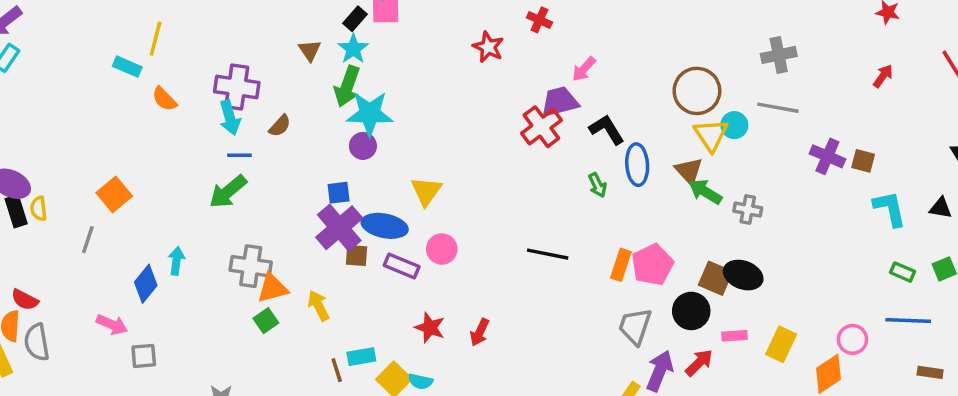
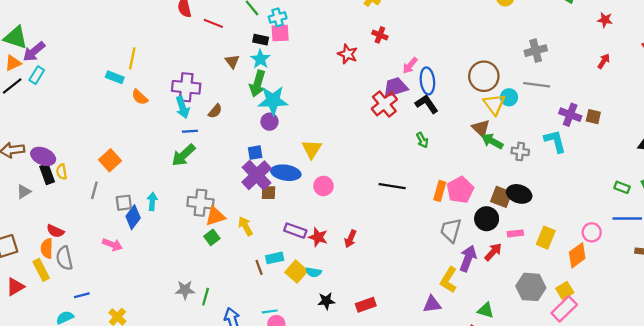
black rectangle: (355, 19) -> (261, 40), turned 63
blue ellipse: (637, 165) -> (427, 81), moved
cyan L-shape: (890, 209) -> (555, 141), moved
purple rectangle: (402, 266) -> (295, 231), moved
gray square: (144, 356) -> (124, 203), moved

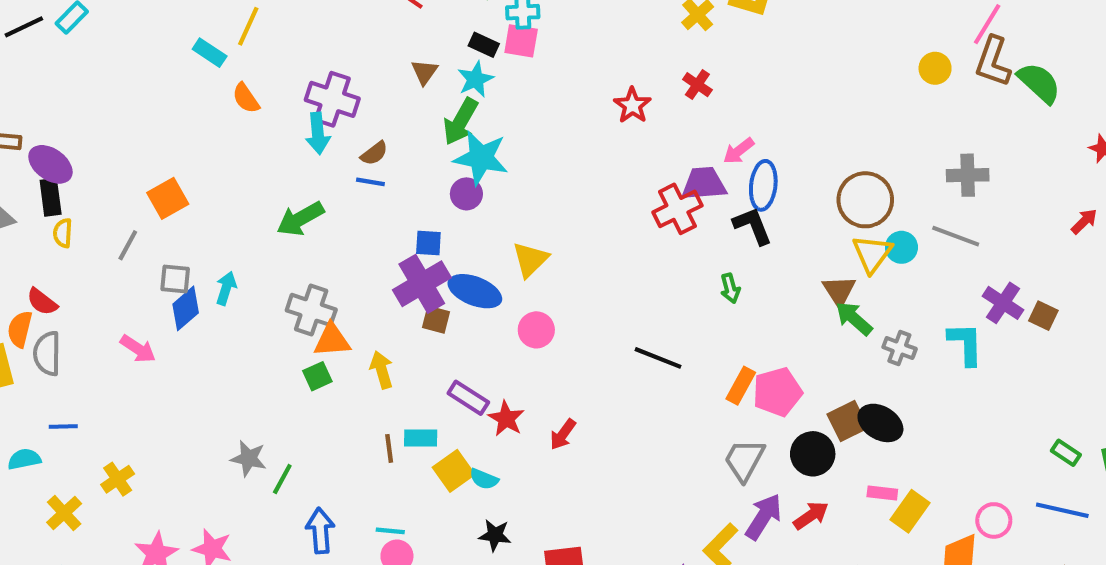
blue line: (190, 131) -> (370, 182), moved
yellow semicircle: (62, 172) -> (63, 233), moved
brown square: (501, 197) -> (848, 421), turned 30
pink rectangle: (515, 233) -> (882, 493), moved

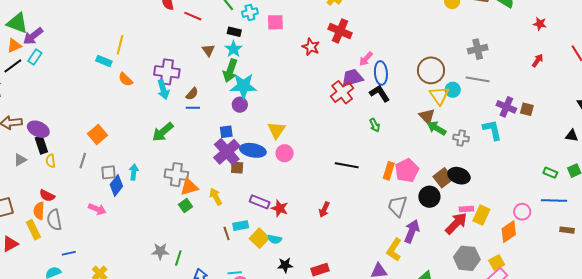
pink square: (521, 41) -> (275, 22), moved
red cross: (697, 85) -> (340, 31), size x1.6
pink circle: (536, 330) -> (285, 153), moved
red arrow: (563, 434) -> (324, 210), moved
red arrow: (811, 515) -> (456, 223), moved, size x1.4

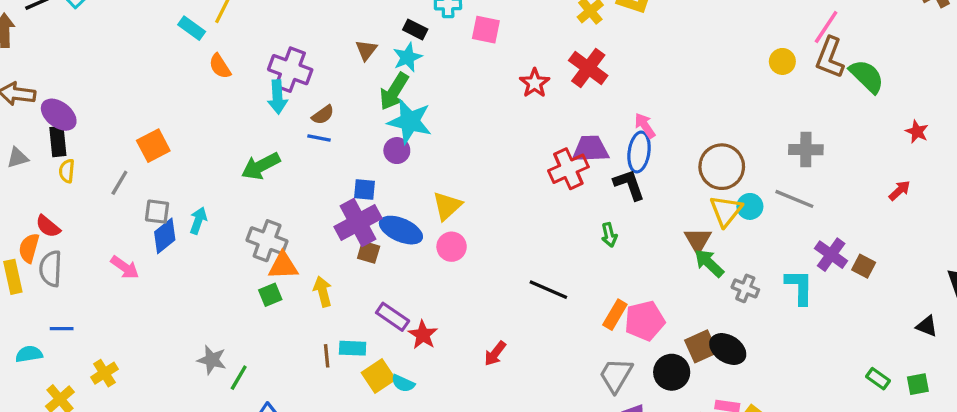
pink arrow: (366, 59) -> (645, 126), moved, turned 91

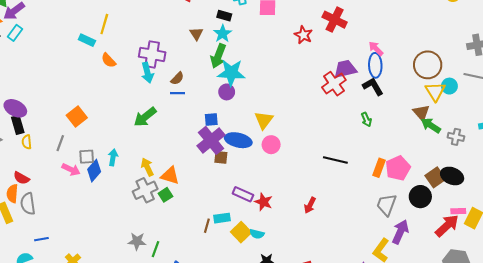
gray cross: (267, 241) -> (145, 190), moved, turned -35
orange triangle: (283, 266) -> (170, 175), turned 30
pink arrow: (125, 267) -> (71, 169), moved
yellow arrow: (323, 291) -> (147, 167), moved
brown line: (327, 356) -> (207, 226), turned 32

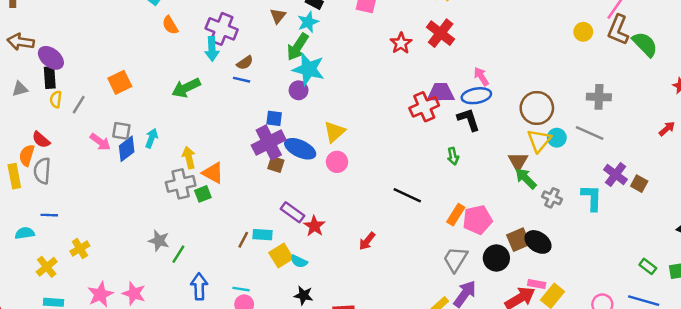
blue ellipse: (375, 65) -> (476, 96), turned 70
green arrow: (145, 117) -> (186, 88), moved
gray line: (60, 143) -> (79, 105), moved

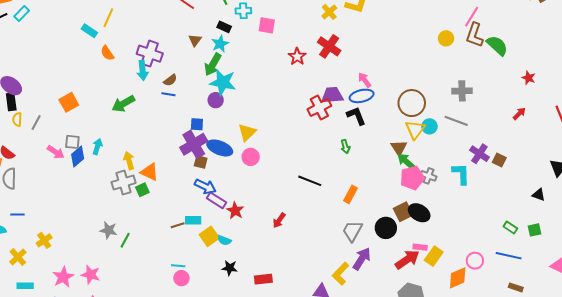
pink pentagon: (477, 220) -> (412, 178), moved
brown line: (243, 240) -> (178, 225), turned 48
blue arrow: (199, 286) -> (205, 187), moved, turned 120

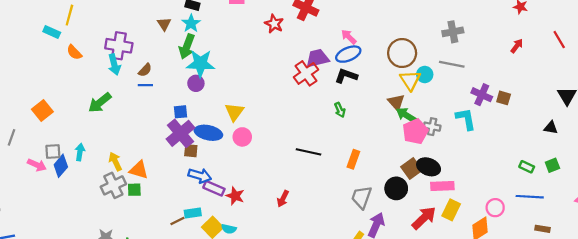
black L-shape: (356, 116) -> (346, 76), turned -40
green square: (142, 190) -> (134, 190), turned 32
pink rectangle: (420, 247) -> (442, 186), moved, size x1.5

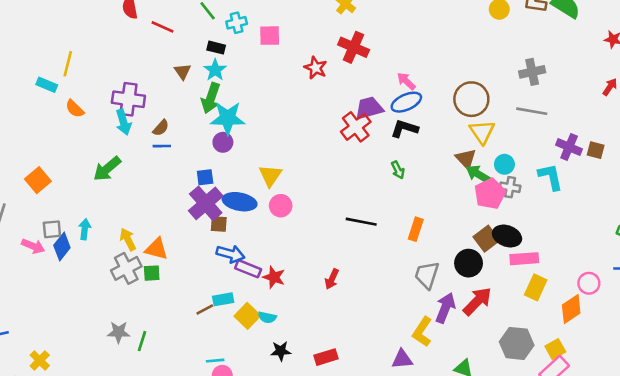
cyan circle: (425, 75) -> (504, 164), moved
red arrow: (424, 218) -> (477, 301), moved

